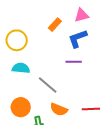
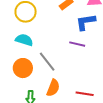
orange circle: (21, 107) -> (23, 68), moved
orange semicircle: (59, 109) -> (53, 88), turned -102

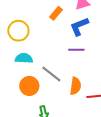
orange semicircle: (53, 88) -> (75, 86), moved

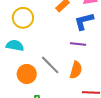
cyan semicircle: (24, 58) -> (15, 45), moved
orange semicircle: (75, 86) -> (76, 70), moved

